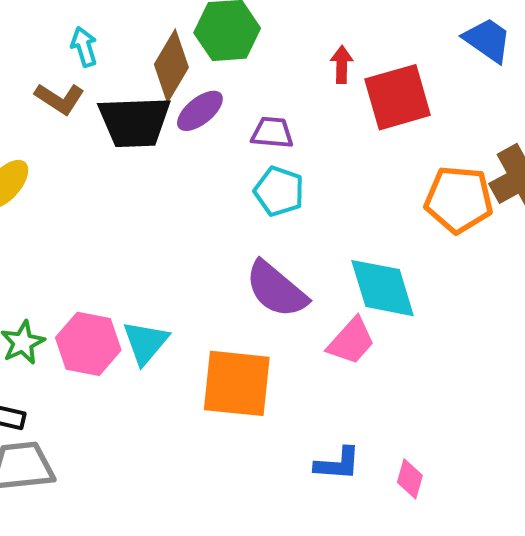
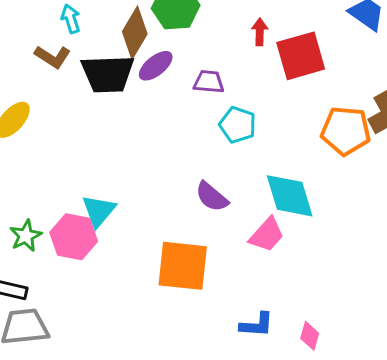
cyan pentagon: (279, 191) -> (238, 125), moved
purple semicircle: (276, 289) -> (212, 197), size x0.7
cyan triangle: (145, 343) -> (99, 211), moved

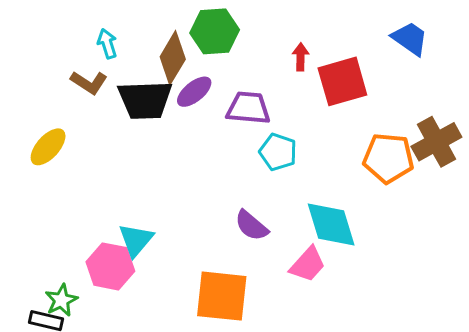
purple trapezoid: (209, 82) -> (248, 108), size x1.4
green star: (26, 236) -> (61, 300), moved

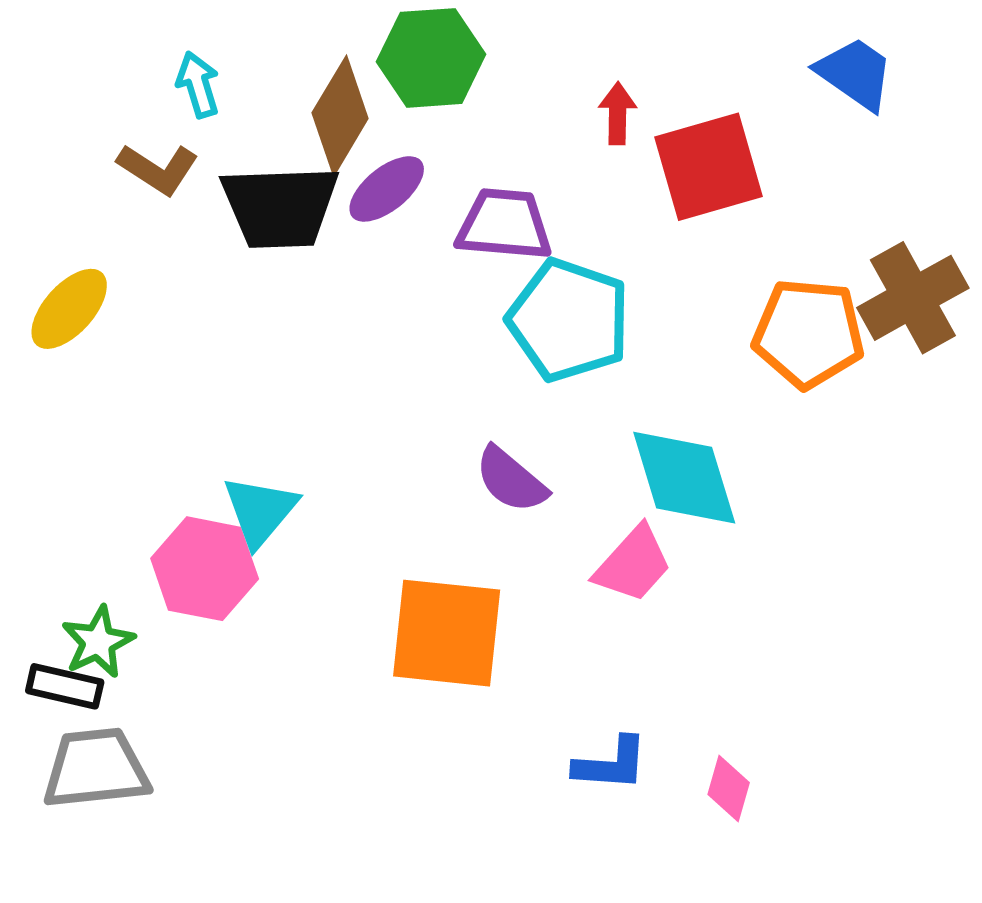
cyan pentagon: (278, 152) -> (569, 320), size x1.5

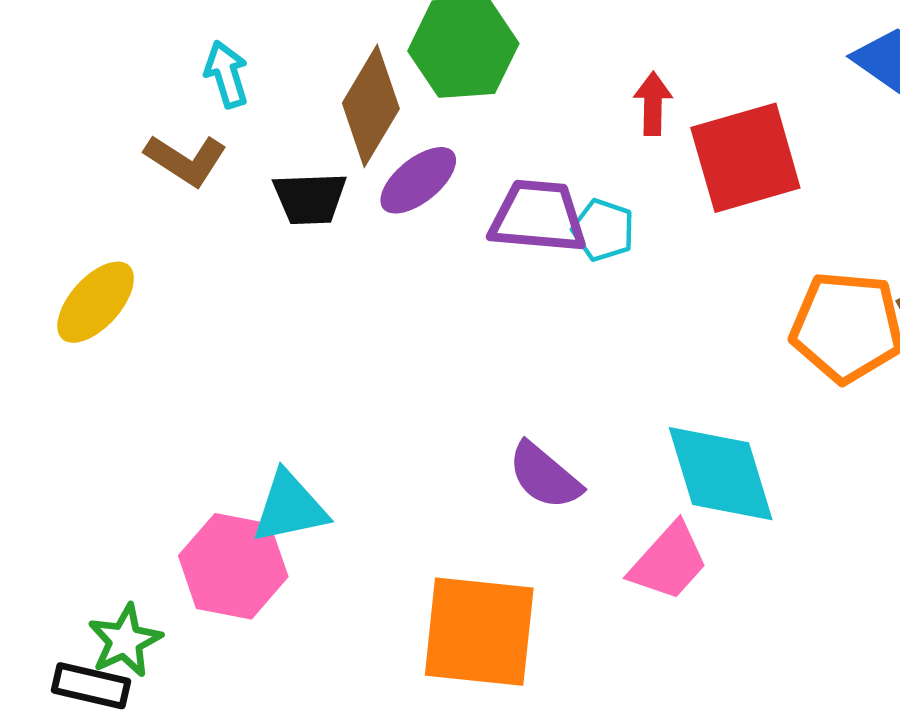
black trapezoid: (280, 207) -> (310, 198), size x0.6
cyan pentagon: (569, 320) -> (603, 230), moved, size x0.5
cyan triangle: (260, 511) -> (290, 508), turned 38

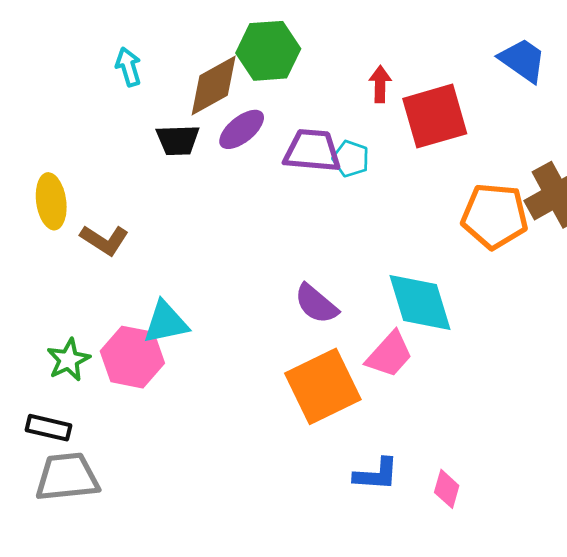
brown diamond: (371, 106) -> (214, 85), turned 30
brown L-shape: (186, 160) -> (104, 240), moved
yellow ellipse: (96, 302) -> (51, 201), turned -50
orange square: (479, 632) -> (323, 386), moved, turned -32
green star: (125, 641) -> (68, 360), moved

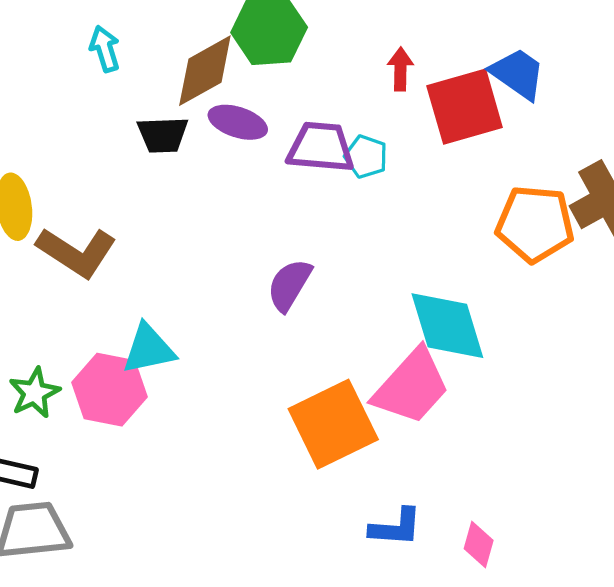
blue trapezoid: (523, 60) -> (518, 74), moved
purple ellipse: (242, 129) -> (238, 122), turned 57
brown L-shape: (104, 240) -> (77, 252), size x1.4
purple semicircle: (316, 304) -> (289, 285), moved, turned 81
pink trapezoid: (389, 354) -> (411, 387), size x1.4

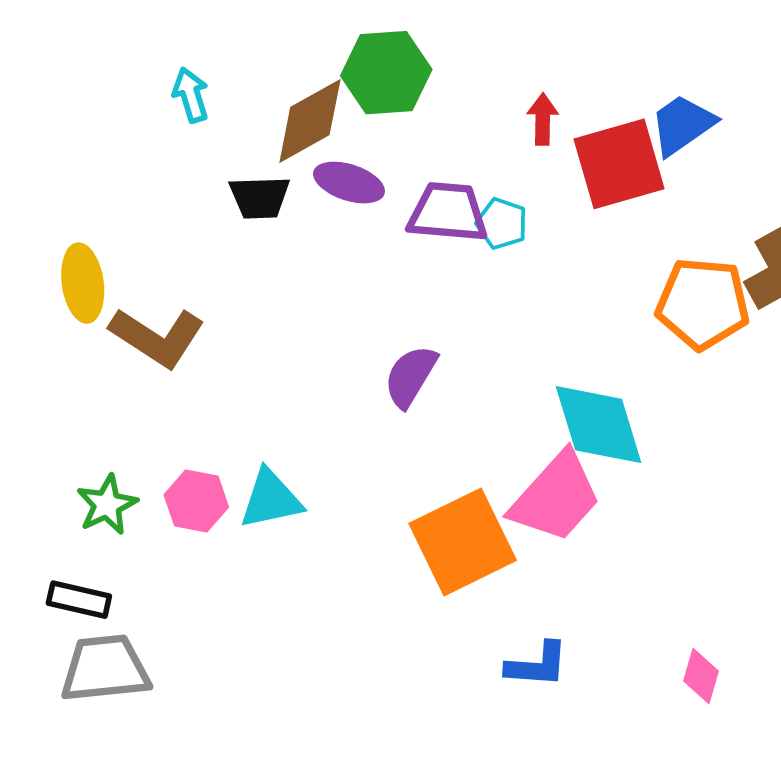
blue trapezoid: (518, 74) -> (682, 125), turned -70
cyan triangle: (149, 349) -> (271, 499), moved
pink hexagon: (110, 390) -> (196, 501), size x0.7
pink diamond: (479, 545) -> (701, 676), moved

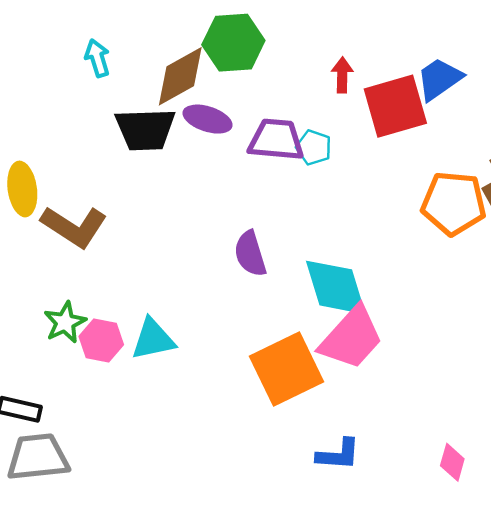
black trapezoid: (260, 197) -> (145, 129), size x1.4
purple semicircle: (410, 376) -> (250, 254), turned -48
cyan diamond: (599, 425) -> (336, 287), moved
green star: (107, 505) -> (65, 322), moved

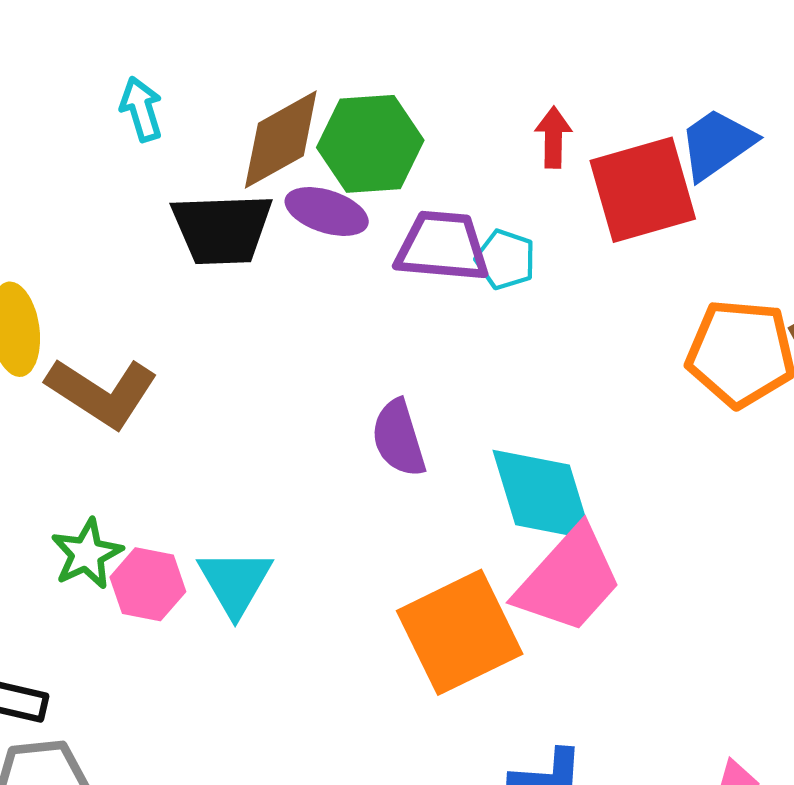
green hexagon: (233, 43) -> (370, 144), moved
cyan triangle: (153, 339) -> (235, 582), turned -48

